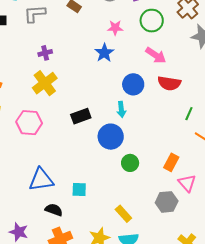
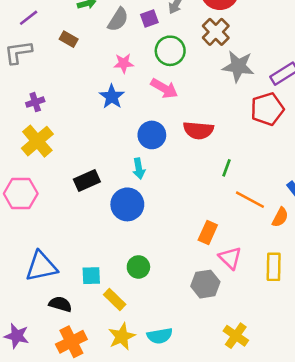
pink arrow: (156, 55) -> (164, 88), moved
green circle: (130, 163) -> (138, 267), moved
yellow rectangle: (123, 214) -> (115, 300), moved

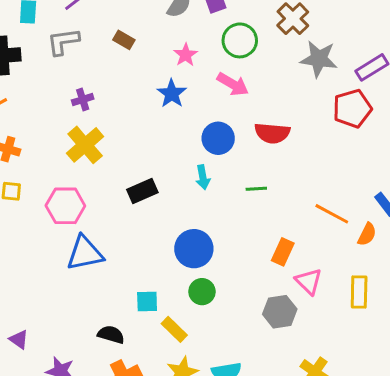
brown rectangle: (69, 39) -> (124, 40), moved
pink star: (124, 63) -> (186, 55), turned -30
green line: (227, 168) -> (256, 189), moved, turned 66
blue circle: (127, 204) -> (194, 249), moved
blue triangle: (41, 266) -> (85, 253), moved

